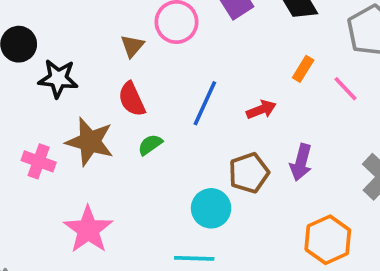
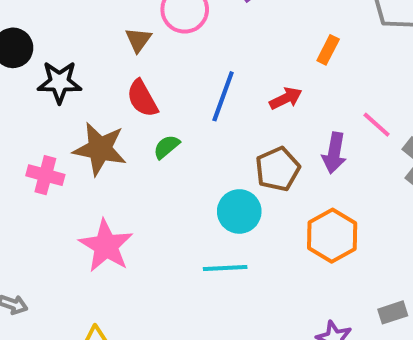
pink line: (345, 89) -> (377, 125), moved
orange hexagon: (328, 240) -> (332, 236), moved

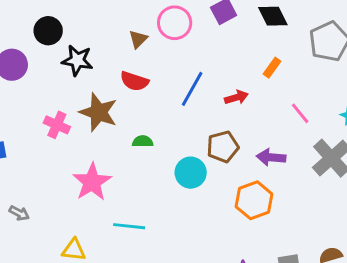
red semicircle: (142, 98) -> (134, 81), turned -52
pink line: (377, 125) -> (300, 113), moved
green semicircle: (167, 147) -> (143, 141), moved, turned 30
purple arrow: (334, 153) -> (271, 157), moved, turned 76
cyan line: (225, 268) -> (129, 226), moved

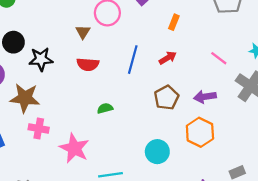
orange rectangle: (272, 68) -> (174, 22), moved
brown star: (99, 112) -> (25, 98), moved
pink cross: (57, 125) -> (39, 129), moved
cyan circle: (191, 173) -> (157, 152), moved

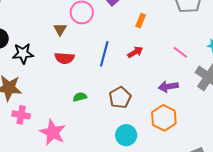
brown pentagon: (166, 98) -> (120, 98), moved

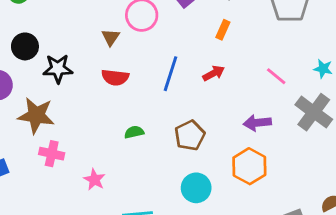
pink star: (53, 132) -> (94, 180), size x0.6

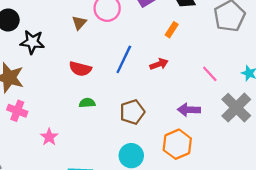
red semicircle: (115, 77) -> (80, 69), moved

